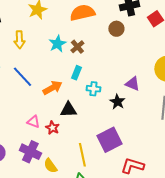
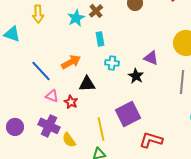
brown cross: (77, 47) -> (96, 11), moved
cyan rectangle: (76, 73) -> (100, 39), moved, turned -32
blue line: (22, 77) -> (41, 71), moved

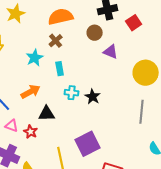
cyan star: (76, 18) -> (35, 58), moved
purple triangle: (151, 58) -> (111, 52), moved
black star: (136, 76) -> (93, 97), moved

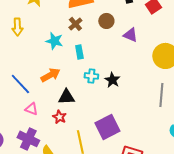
brown circle: (95, 33) -> (106, 21), moved
cyan star: (35, 58) -> (54, 41), turned -30
red star: (31, 132) -> (59, 117), moved

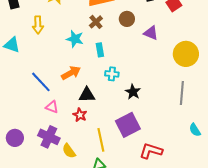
black star: (112, 80) -> (133, 92), moved

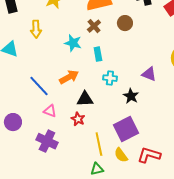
purple triangle: (151, 33) -> (149, 74), moved
purple circle: (15, 138) -> (13, 122), moved
yellow semicircle: (69, 151) -> (121, 155), moved

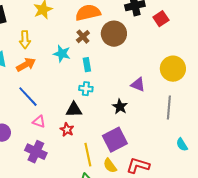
brown circle: (125, 23) -> (114, 34), size x1.6
orange arrow: (69, 77) -> (26, 65), moved
cyan cross: (110, 78) -> (86, 89), moved

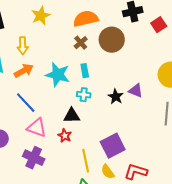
cyan star: (62, 54) -> (58, 75), moved, size x1.4
black star: (120, 107) -> (116, 97), moved
pink triangle: (39, 122) -> (37, 128), size x1.5

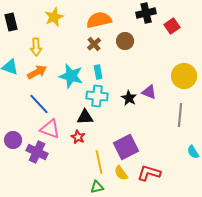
brown circle: (112, 40) -> (125, 41), size x0.7
cyan cross: (84, 95) -> (97, 96), size x1.5
purple cross: (34, 158) -> (37, 152), moved

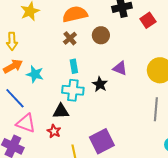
cyan star: (71, 76) -> (35, 74), moved, size x0.7
purple triangle: (149, 92) -> (120, 68), moved
black star: (129, 98) -> (100, 84), moved

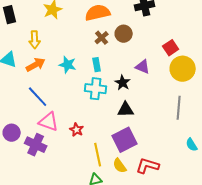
red square: (148, 20) -> (171, 48), moved
brown cross: (70, 38) -> (102, 38), moved
cyan star: (35, 74) -> (68, 65), moved
black triangle: (61, 111) -> (126, 110), moved

